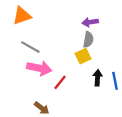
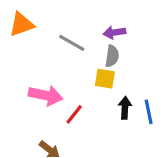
gray line: (30, 47) -> (72, 43), moved
yellow square: (83, 56) -> (105, 79), turned 35

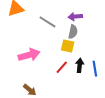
pink arrow: (46, 95) -> (29, 55), turned -30
red line: (74, 114) -> (62, 67), moved

